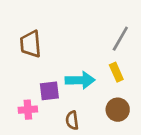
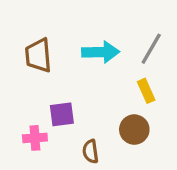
cyan arrow: (80, 80) -> (101, 52), moved
brown circle: (118, 110) -> (134, 130), moved

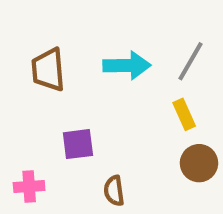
brown circle: (134, 130) -> (199, 163), moved
pink cross: (35, 138) -> (29, 187), moved

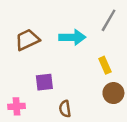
gray line: (190, 61) -> (109, 20), moved
brown trapezoid: (48, 70) -> (27, 40), turned 70

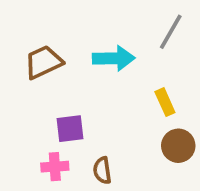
pink cross: (17, 106) -> (55, 167), moved

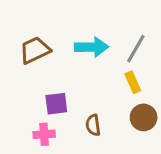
gray line: (171, 32) -> (136, 49), moved
brown semicircle: (102, 170) -> (93, 125), moved

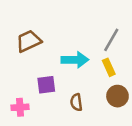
cyan arrow: (92, 47) -> (75, 60), moved
pink cross: (44, 134) -> (20, 107), moved

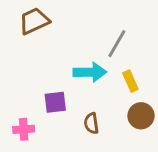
gray line: (111, 40) -> (117, 44), moved
brown trapezoid: (29, 41) -> (34, 21), moved

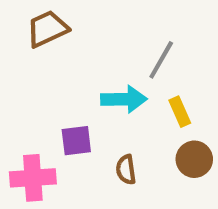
pink cross: (24, 129) -> (33, 178), size x1.5

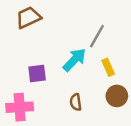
cyan arrow: (124, 99) -> (74, 60), turned -45
purple square: (76, 141) -> (37, 74), moved

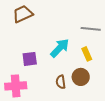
gray line: (97, 36) -> (91, 29), moved, turned 66
brown circle: (117, 96) -> (81, 77), moved

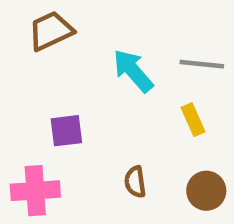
cyan arrow: (60, 48) -> (133, 71), moved, turned -85
brown circle: (81, 77) -> (206, 191), moved

